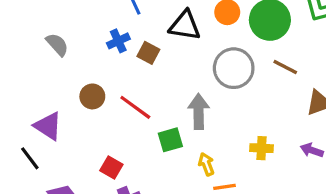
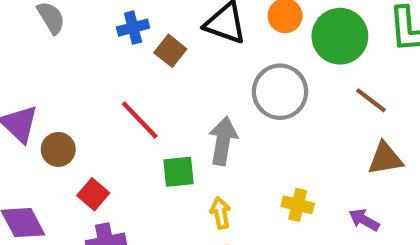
brown line: (285, 67) -> (371, 100), moved
brown circle: (92, 96) -> (58, 149), moved

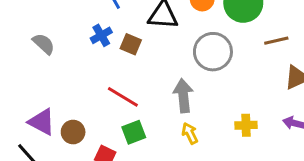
brown line: (371, 100) -> (276, 41), turned -35
green square: (178, 172) -> (134, 132), moved
yellow arrow: (220, 213) -> (190, 133), moved

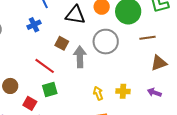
brown square: (131, 44) -> (62, 43), moved
gray arrow: (183, 96) -> (80, 57), moved
yellow arrow: (190, 133) -> (98, 93), moved

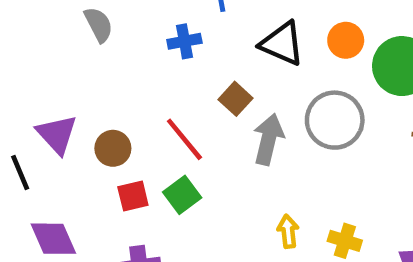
brown circle: (10, 86) -> (113, 148), moved
green square: (50, 90) -> (182, 195), turned -35
red square: (30, 103) -> (133, 196), moved, turned 32

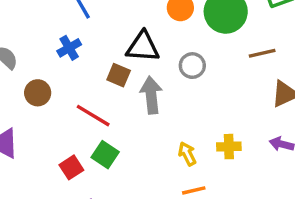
black triangle: (282, 44) -> (143, 47), moved
gray circle: (335, 120) -> (192, 66), size x0.6
brown circle: (113, 148) -> (38, 93), moved

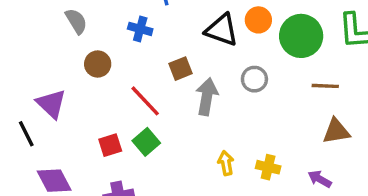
black triangle: (143, 47) -> (222, 30), moved
blue cross: (69, 48) -> (140, 29), turned 30
brown square: (119, 75) -> (181, 69), turned 30

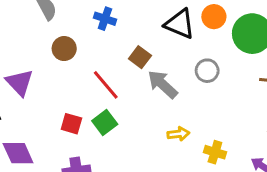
brown square: (181, 69) -> (140, 57), turned -35
gray arrow: (207, 97) -> (163, 84), turned -60
red square: (110, 145) -> (71, 124), turned 30
yellow arrow: (226, 163) -> (178, 134), moved, turned 90

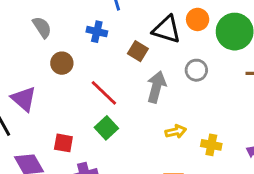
brown square: (140, 57) -> (138, 51), moved
gray arrow: (163, 84) -> (156, 87), turned 68
red square: (71, 124) -> (63, 143), moved

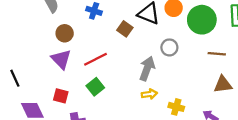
gray arrow: (156, 87) -> (147, 69), moved
red line: (104, 93) -> (96, 59), turned -75
purple triangle: (24, 99) -> (61, 59), moved

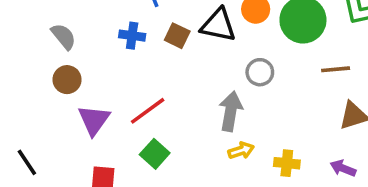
brown square: (125, 29) -> (177, 36), moved
brown circle: (65, 33) -> (67, 80), moved
purple triangle: (61, 59) -> (94, 120), turned 30

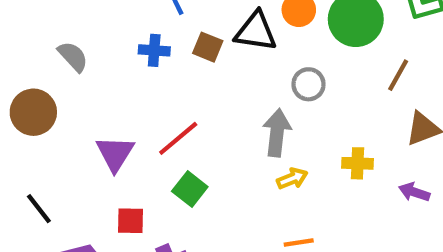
brown line: (336, 69) -> (398, 75), turned -52
brown circle: (67, 80) -> (33, 112), moved, size x1.4
yellow cross: (287, 163) -> (357, 163), moved

